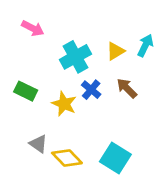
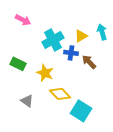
cyan arrow: (145, 45) -> (102, 32), turned -42
blue cross: (91, 90) -> (71, 53), moved, turned -32
yellow diamond: (67, 158) -> (60, 94), moved

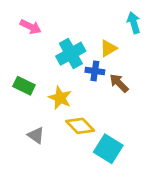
cyan arrow: (102, 32) -> (134, 23), moved

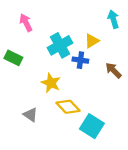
pink arrow: (31, 27) -> (26, 23), turned -144
brown arrow: (119, 83) -> (113, 70), moved
green rectangle: (24, 86) -> (13, 58), moved

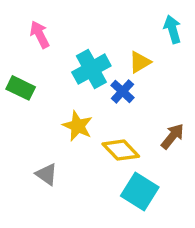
blue cross: (80, 60) -> (122, 91), turned 35
brown arrow: (113, 70) -> (173, 136), moved, turned 84
yellow diamond: (68, 107) -> (121, 150), moved

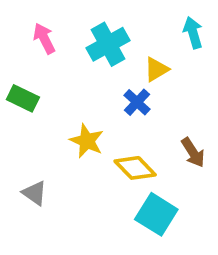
cyan cross: (91, 69) -> (108, 44), moved
brown arrow: (173, 136) -> (193, 152), turned 108
gray triangle: (47, 174) -> (35, 193), moved

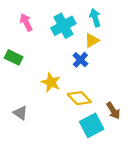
cyan arrow: (193, 33) -> (95, 18), moved
brown arrow: (193, 152) -> (113, 111), moved
cyan square: (156, 214) -> (92, 125), turned 30

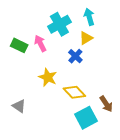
pink arrow: (26, 22) -> (40, 43), moved
green rectangle: (14, 57) -> (19, 45), moved

